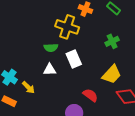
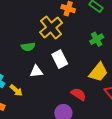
yellow cross: (67, 27) -> (51, 28), turned 35
green semicircle: (51, 48) -> (28, 47), moved

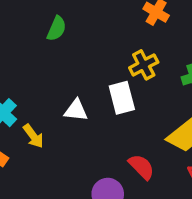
yellow cross: (51, 28) -> (144, 65), moved, size x0.7
green semicircle: (28, 47) -> (57, 29), moved, turned -72

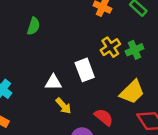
yellow cross: (144, 65) -> (110, 47), moved
yellow arrow: (33, 136) -> (63, 106), moved

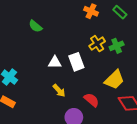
green semicircle: (34, 26) -> (35, 26), turned 112
white triangle: (53, 82) -> (55, 62), moved

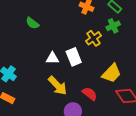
green cross: (117, 46) -> (113, 26), moved
yellow arrow: (59, 91) -> (58, 86), size x1.5

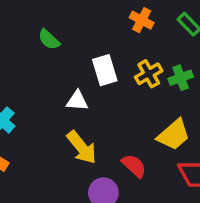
green cross: (113, 26) -> (181, 78), moved
white rectangle: (74, 57) -> (105, 70), moved

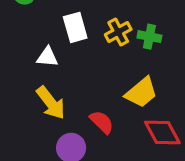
green cross: (181, 78) -> (149, 37), turned 30

